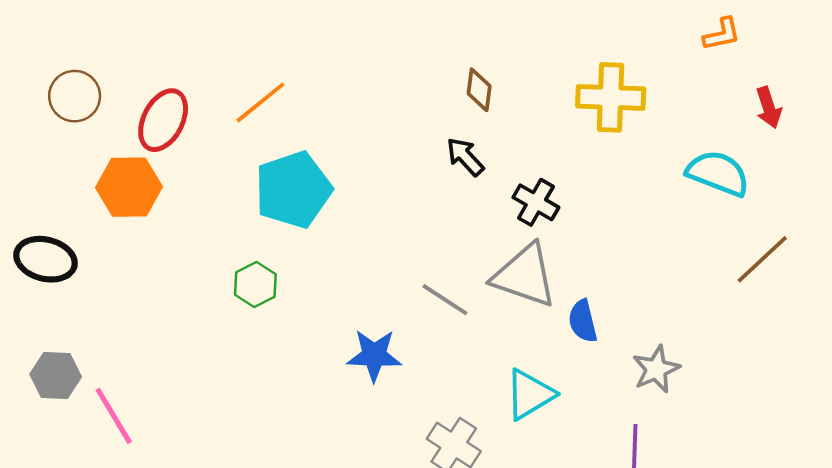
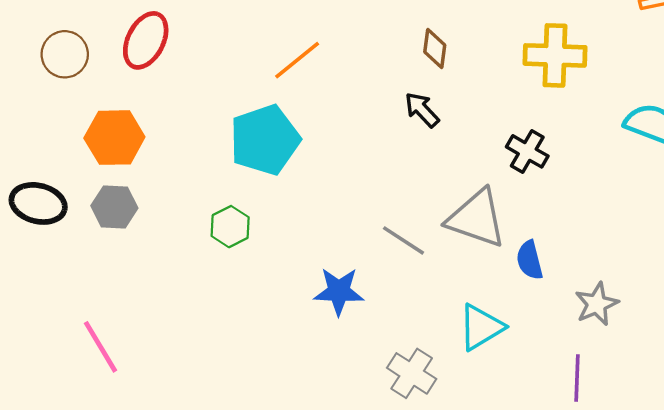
orange line: (260, 102) -> (297, 60), moved
red ellipse: (163, 120) -> (146, 40), moved
black cross: (536, 202) -> (527, 151), moved
gray hexagon: (56, 375) -> (114, 207), moved

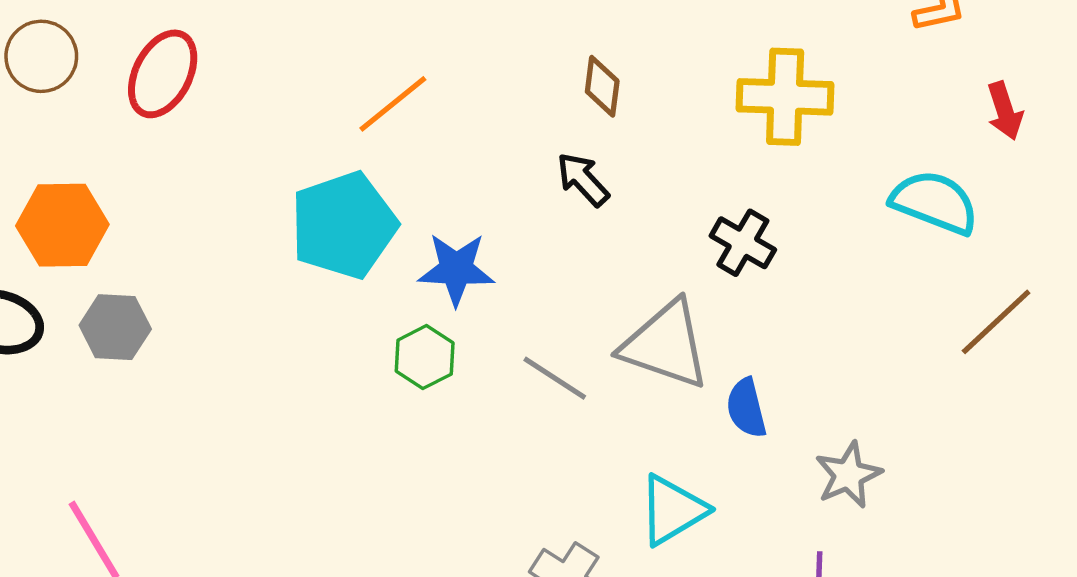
brown circle: (65, 54) -> (41, 56), moved
orange hexagon: (114, 138) -> (62, 225), moved
green hexagon: (230, 227) -> (425, 357), moved
blue star: (339, 291) -> (456, 269), moved

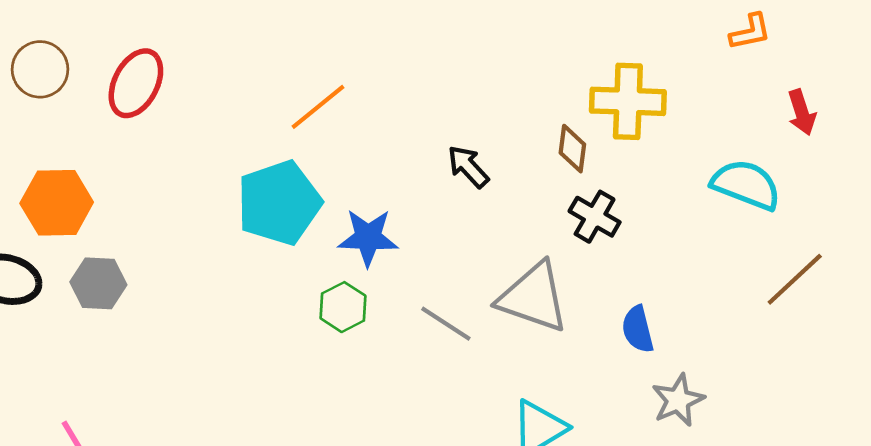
brown diamond: (602, 86) -> (572, 149), moved
blue semicircle: (746, 408) -> (638, 329), moved

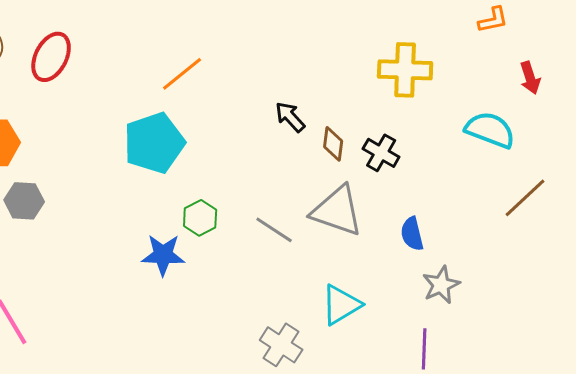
brown diamond: (572, 149) -> (333, 144), moved
blue star: (368, 238) -> (163, 255), moved

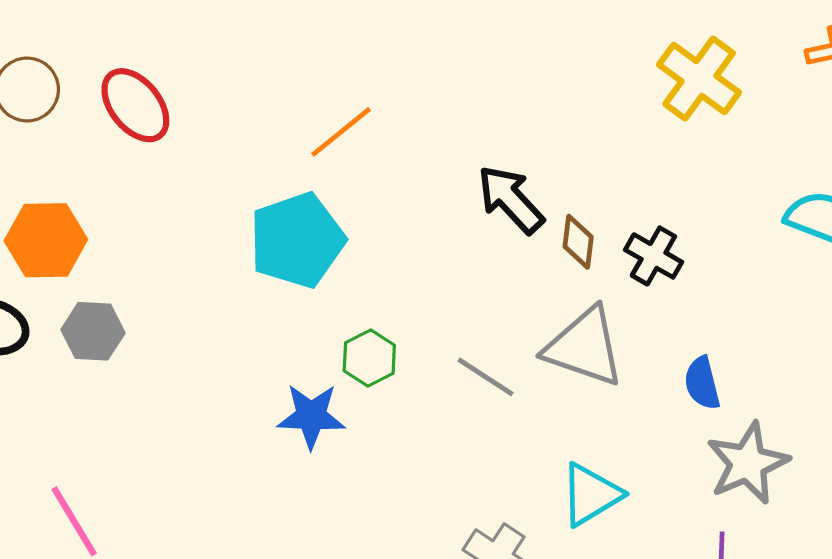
red ellipse: (51, 57) -> (135, 105), turned -66
yellow cross: (405, 70) -> (699, 79), moved, turned 34
black arrow: (290, 117) -> (511, 199), size x1.4
gray star: (441, 285) -> (748, 463), size x1.4

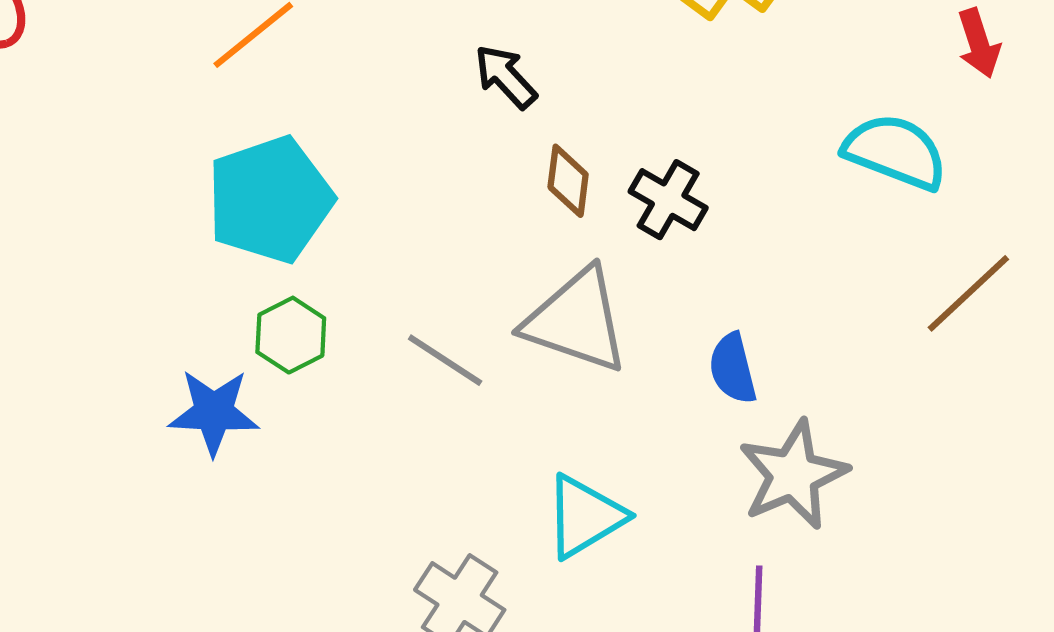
black arrow: (511, 199) -> (506, 77), moved, size x0.7
cyan pentagon: (297, 240) -> (270, 200), moved

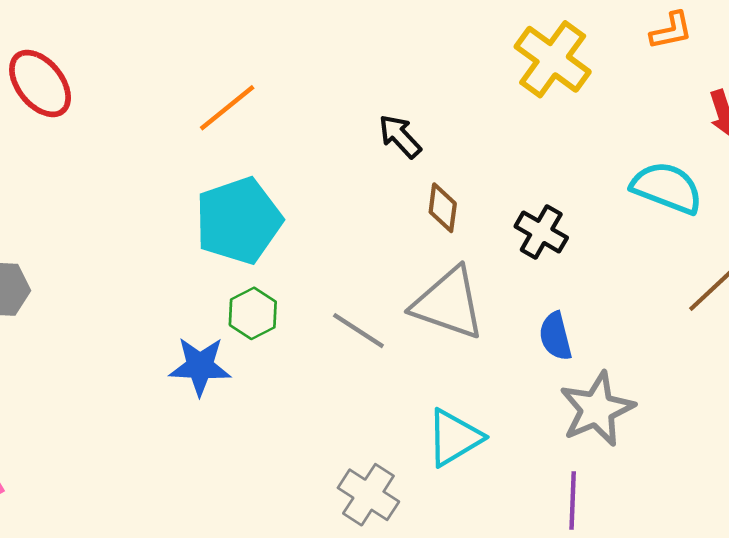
black cross: (668, 200) -> (541, 232), moved

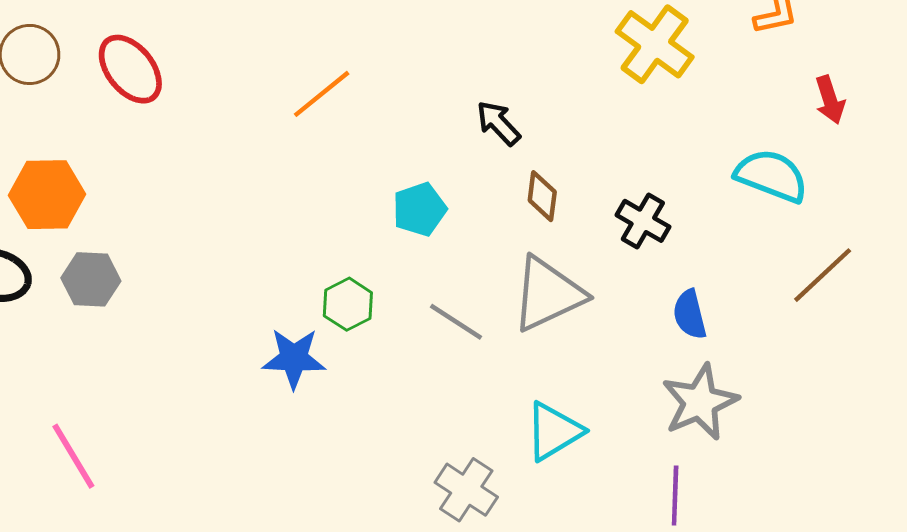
cyan pentagon: (239, 221) -> (419, 209), moved, size x0.6
gray triangle: (448, 303) -> (548, 294), turned -44
blue semicircle: (555, 336) -> (690, 314), moved

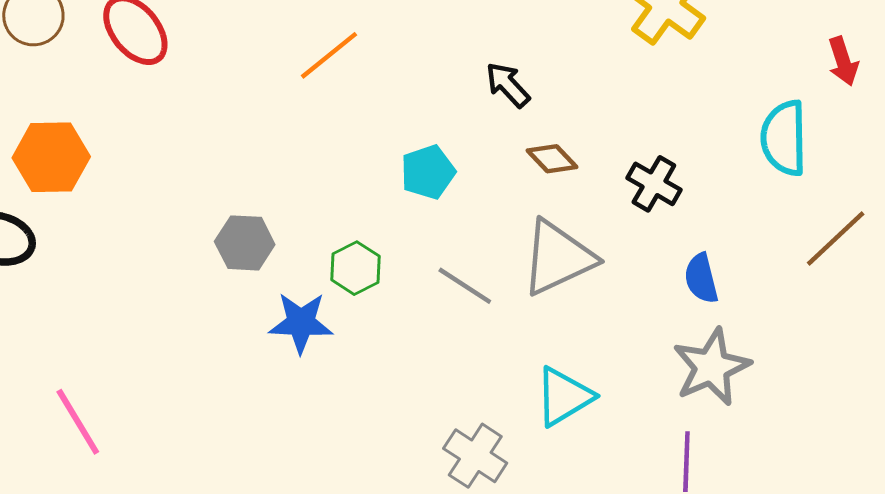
cyan semicircle: (771, 176) -> (784, 138), turned -112
brown diamond: (542, 196) -> (552, 159), turned -51
gray hexagon: (91, 279) -> (245, 243), moved

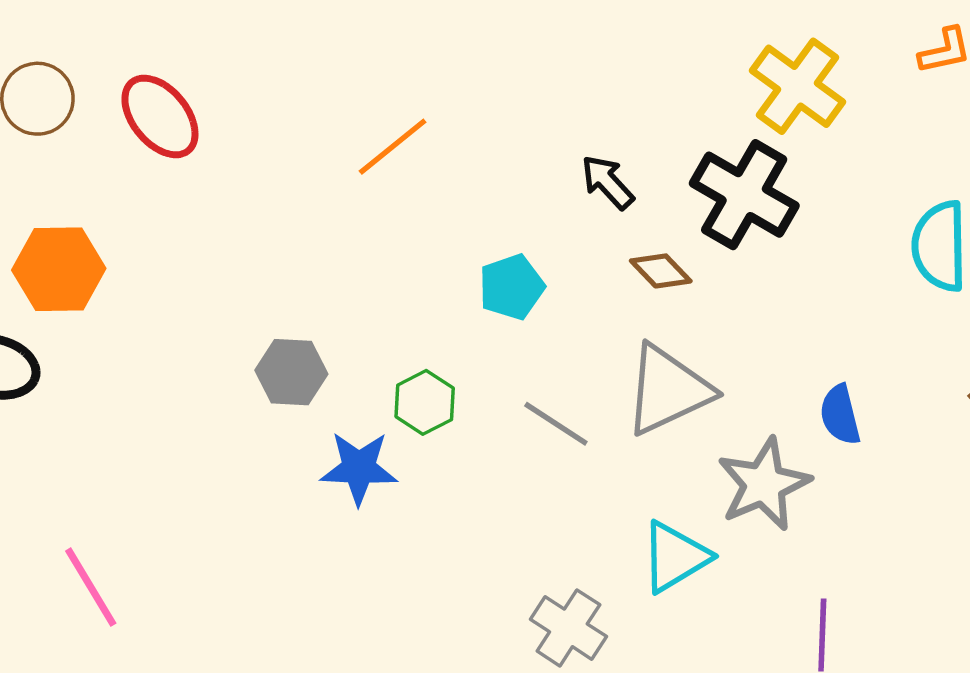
black cross: (654, 184) -> (744, 195), moved, size x1.6
gray star: (712, 367) -> (764, 484), moved

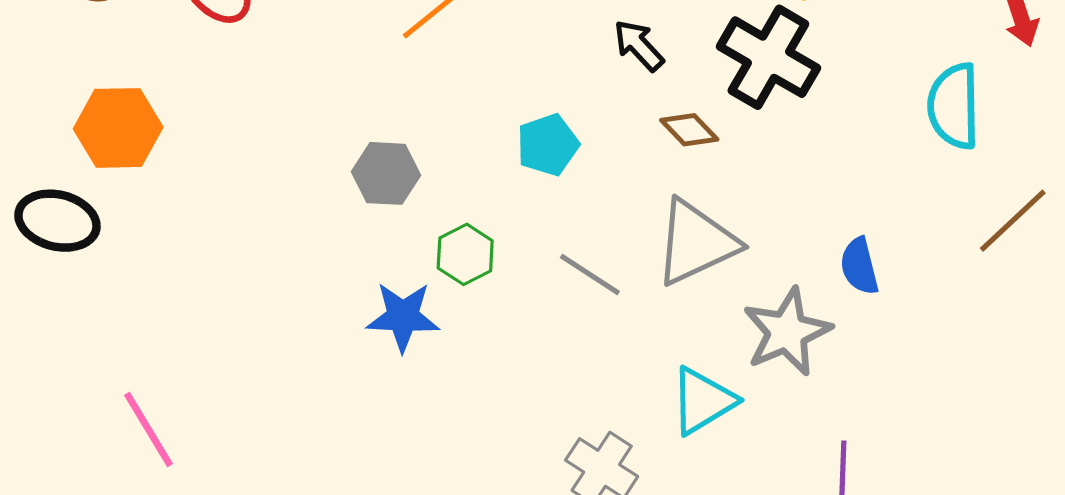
gray hexagon: (291, 372) -> (386, 173), moved

